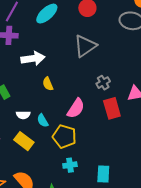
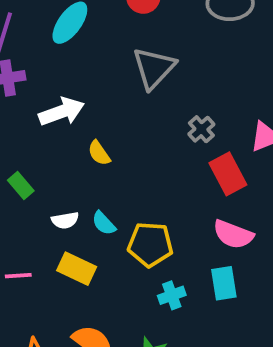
pink semicircle: (76, 108) -> (233, 234), moved, turned 90
cyan rectangle: (103, 174) -> (224, 283), moved

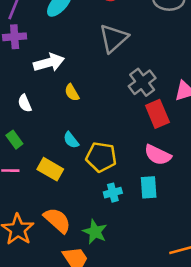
gray cross: (201, 129) -> (142, 82), size x1.5
green rectangle: (21, 185) -> (14, 140), moved
white semicircle: (65, 220) -> (25, 103), moved, turned 72

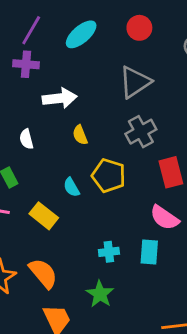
gray cross: (142, 82) -> (141, 132), moved
yellow pentagon: (101, 157) -> (109, 176), moved
green star: (95, 232) -> (100, 294), moved

